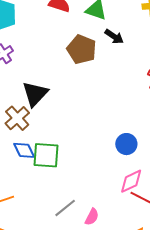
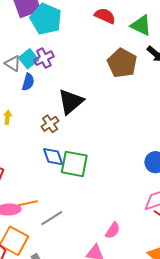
brown cross: (17, 118) -> (50, 124), size x0.7
gray line: (65, 208) -> (52, 218), moved

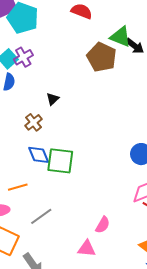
green triangle: (141, 25) -> (120, 37), moved
black triangle: (71, 102) -> (53, 99), size x0.5
orange line: (28, 203) -> (18, 187), moved

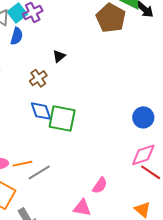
orange line: (18, 187) -> (22, 164), moved

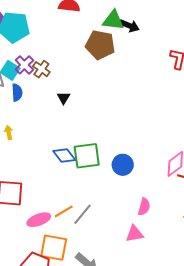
brown cross: (38, 78) -> (41, 69), moved
blue circle: (143, 117) -> (123, 165), moved

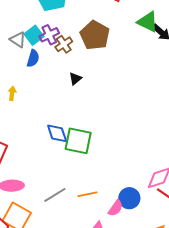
brown pentagon: (100, 45) -> (95, 35), moved
blue circle: (123, 165) -> (129, 198), moved
orange line: (64, 211) -> (87, 194), moved

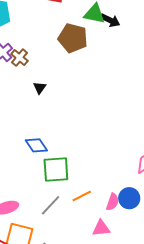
brown pentagon: (95, 35) -> (73, 38), moved
green square: (78, 141) -> (56, 169), moved
blue circle: (129, 198) -> (129, 198), moved

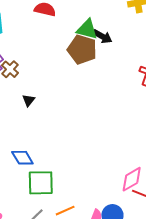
brown pentagon: (73, 38) -> (82, 50), moved

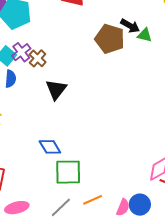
green triangle: (87, 29) -> (145, 35), moved, size x0.7
black triangle: (29, 100) -> (56, 89), size x1.6

